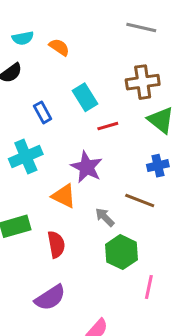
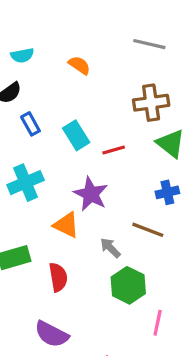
orange semicircle: (59, 47) -> (79, 65), moved
cyan rectangle: (85, 97) -> (76, 135), moved
blue rectangle: (43, 112) -> (30, 124), moved
purple semicircle: (50, 298) -> (52, 334), turned 60

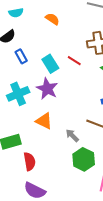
red line: (114, 150) -> (74, 61), moved, turned 48
purple star: (91, 194) -> (47, 89), moved
red semicircle: (58, 277) -> (30, 161), moved

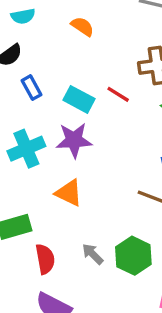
cyan rectangle: (50, 64) -> (79, 99), turned -30
purple star: (47, 89) -> (74, 140), turned -30
gray arrow: (72, 135) -> (93, 254), moved

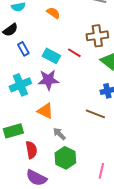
gray arrow: (93, 254) -> (59, 134), moved
green hexagon: (133, 256) -> (65, 158), moved

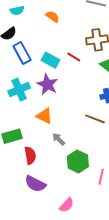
blue rectangle: (23, 49) -> (22, 53), size x1.5
purple star: (48, 80) -> (47, 84), turned 30
green hexagon: (65, 158) -> (78, 162), moved

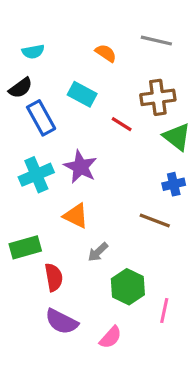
orange semicircle: (52, 17) -> (106, 53), moved
cyan rectangle: (50, 60) -> (82, 94), moved
gray arrow: (59, 139) -> (98, 252), turned -88
pink semicircle: (67, 205) -> (111, 337), moved

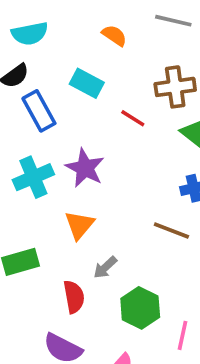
cyan semicircle: (33, 52) -> (30, 34), size x1.4
orange triangle: (76, 216) -> (79, 225), turned 44
red semicircle: (54, 277) -> (74, 297), moved

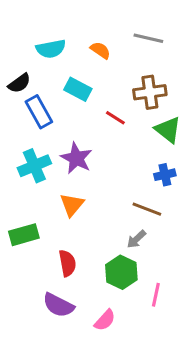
cyan semicircle: (30, 34) -> (51, 49), moved
gray arrow: (105, 267) -> (136, 239), moved

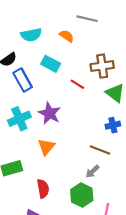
gray line: (148, 38) -> (87, 19), moved

